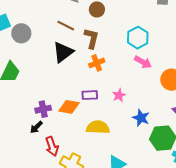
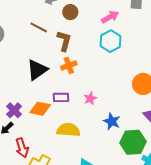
black triangle: (63, 52) -> (37, 70), moved
pink arrow: (143, 62) -> (110, 17), moved, turned -60
purple cross: (43, 109) -> (14, 110), turned -35

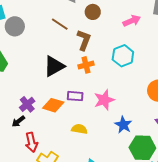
cyan hexagon: (110, 41) -> (123, 56), moved
pink star: (90, 98) -> (104, 100), size x1.5
yellow semicircle: (68, 130) -> (79, 129), size x0.7

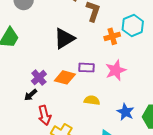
orange cross: (86, 65) -> (112, 36), moved
blue star: (123, 125) -> (125, 112), moved

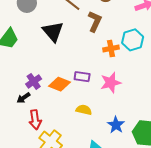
black triangle: (64, 38) -> (53, 32), moved, turned -45

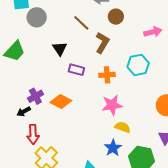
black triangle: (53, 32) -> (60, 49), size x0.7
orange cross: (111, 48) -> (107, 75), moved
purple rectangle: (82, 77) -> (76, 70), moved
yellow semicircle: (84, 110) -> (123, 127), moved

